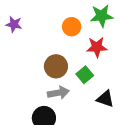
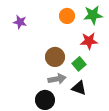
orange circle: (72, 27) -> (67, 16), moved
black triangle: (105, 99) -> (79, 88), moved

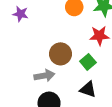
gray arrow: (57, 79) -> (44, 76), moved

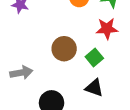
gray arrow: (44, 76) -> (21, 73), moved

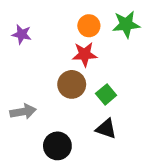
red star: (107, 29) -> (85, 54), moved

